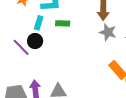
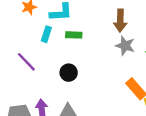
black circle: (35, 41) -> (69, 73), moved

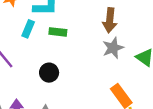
gray star: (125, 46) -> (113, 48), turned 30

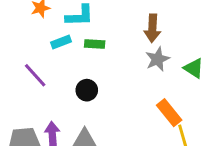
cyan rectangle: (28, 29) -> (61, 42), turned 49

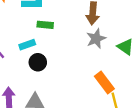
cyan rectangle: (61, 42) -> (27, 45), moved

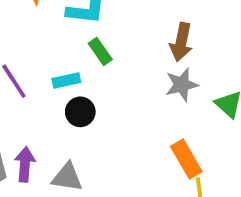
green rectangle: (45, 25) -> (100, 51), turned 42

